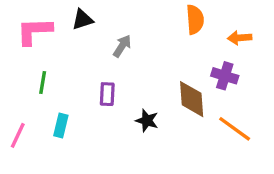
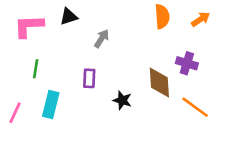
orange arrow: (240, 38) -> (201, 19), moved, turned 150
cyan rectangle: (61, 126) -> (51, 104), size x1.4

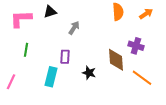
cyan rectangle: (51, 104) -> (51, 77), moved

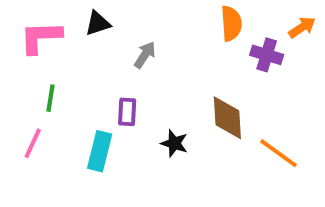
orange arrow: (146, 14) -> (302, 27), moved
purple cross: (136, 46) -> (267, 55), moved
pink line: (11, 82) -> (33, 143), moved

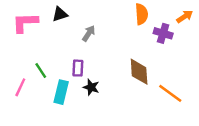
green line: (50, 98) -> (41, 71), moved, turned -42
black star: (174, 143) -> (91, 87), moved

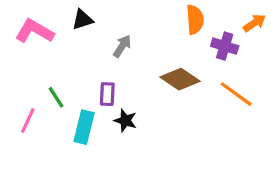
pink L-shape: (25, 23) -> (34, 31), turned 32
brown diamond: (139, 72) -> (180, 79), moved, turned -52
orange line: (170, 93) -> (236, 94), moved

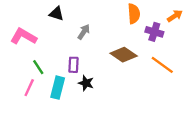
black triangle: (82, 20) -> (56, 14), turned 35
pink L-shape: (34, 31) -> (23, 36), moved
pink line: (28, 121) -> (29, 88), moved

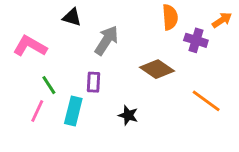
gray arrow: (84, 32) -> (107, 40), size x1.5
orange line: (162, 65) -> (206, 101), moved
black star: (86, 83) -> (128, 115), moved

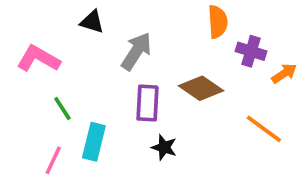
orange arrow: (222, 20) -> (284, 73), moved
purple rectangle: (94, 82) -> (147, 103), moved, size x1.4
pink line: (37, 111) -> (53, 160), moved

